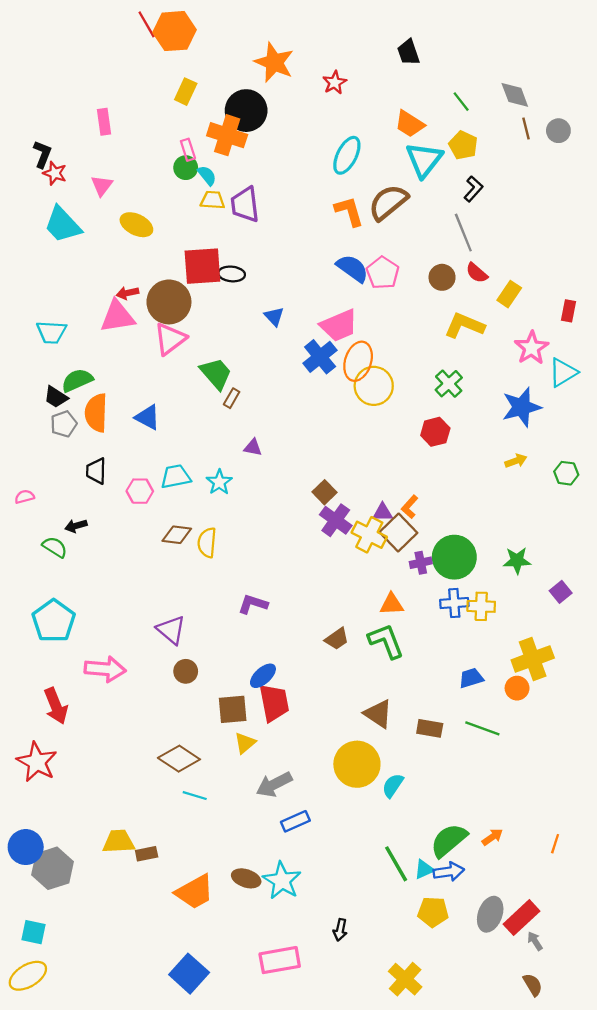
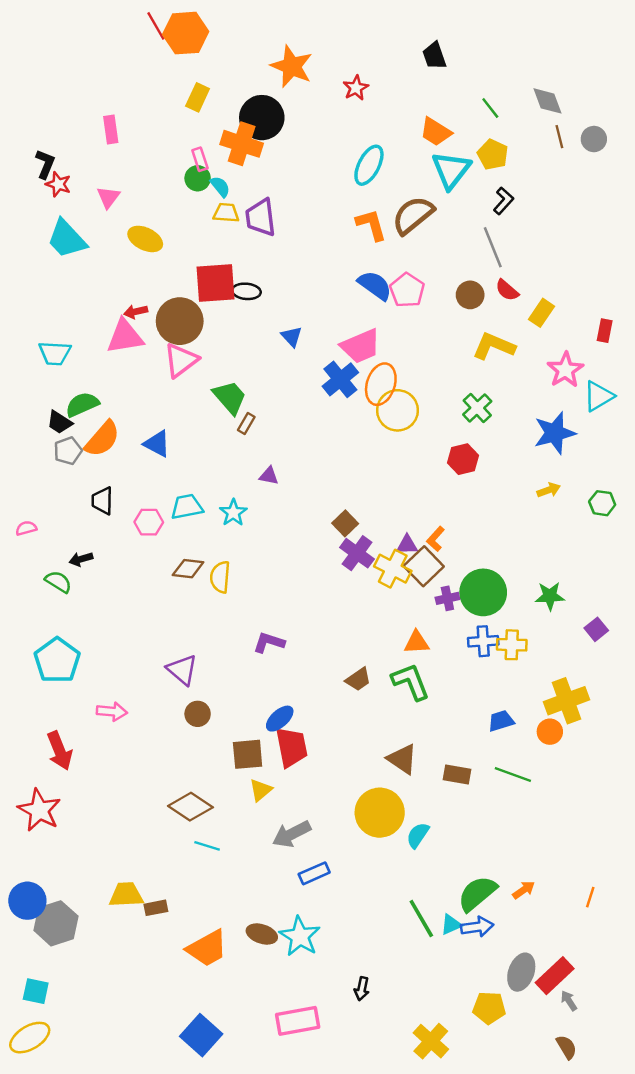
orange semicircle: (96, 413) -> (102, 439), turned -141
pink arrow: (105, 669) -> (112, 711), size x0.7
yellow pentagon: (433, 912) -> (489, 1008), moved

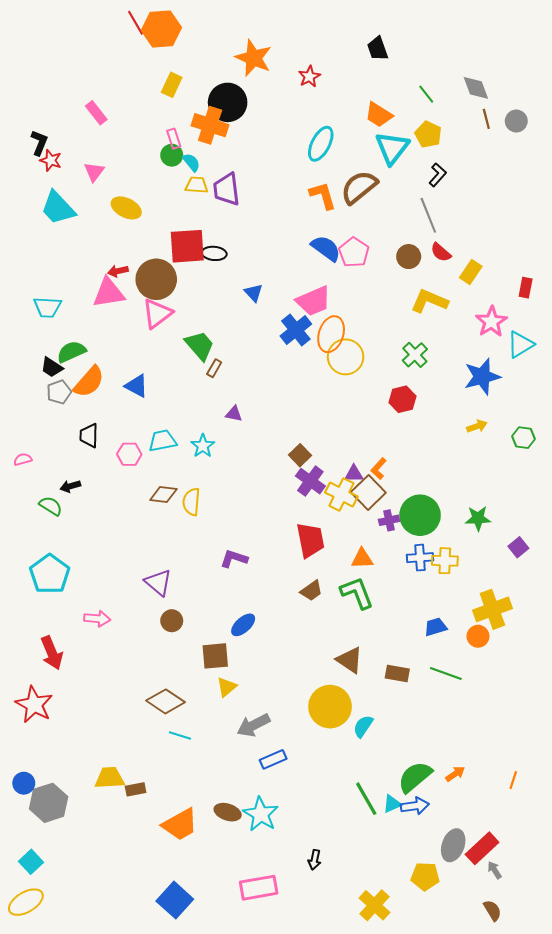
pink rectangle: (111, 129) -> (96, 113), turned -30
red trapezoid: (292, 747) -> (310, 540), moved
blue circle: (27, 901) -> (24, 783), size x0.7
cyan square: (36, 991) -> (31, 862), turned 35

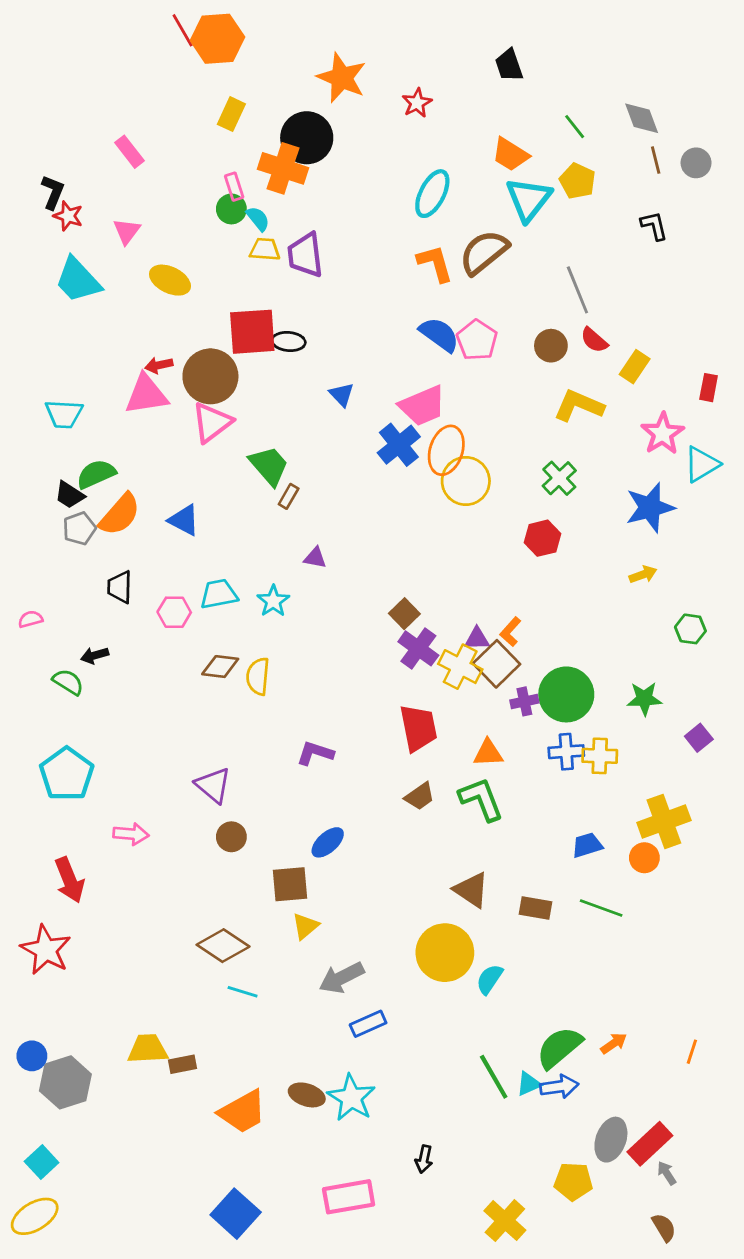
black L-shape: (438, 175) -> (654, 226), moved, turned -55
green hexagon: (523, 438) -> (690, 629), moved

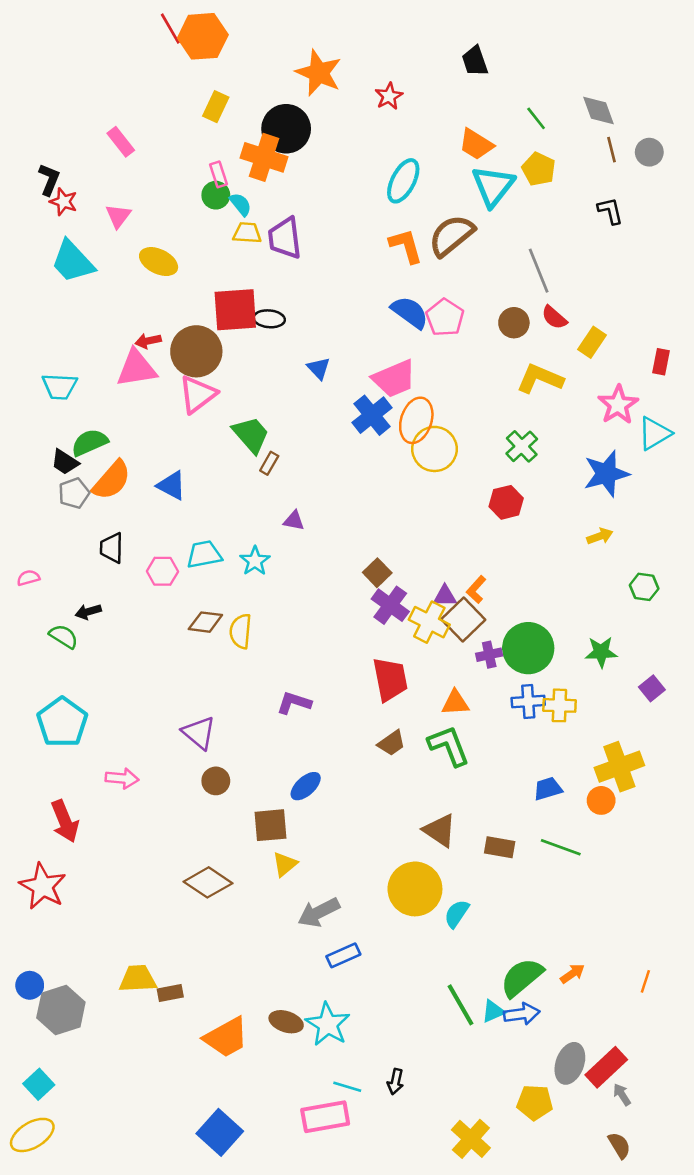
cyan line: (243, 992) -> (347, 1087), moved

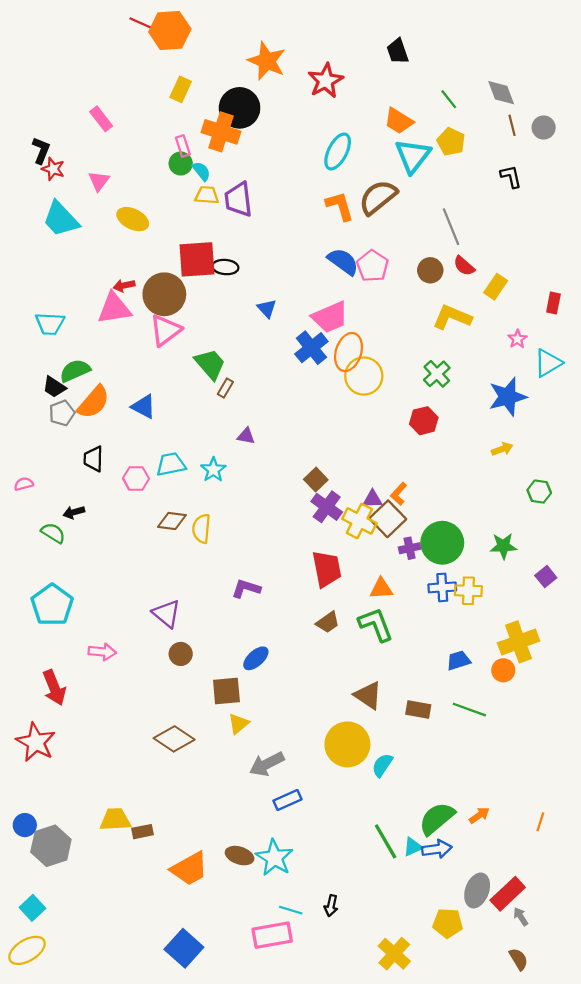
red line: (170, 29) -> (143, 24), turned -36
red star: (389, 96) -> (326, 81), size x1.5
pink star: (618, 405) -> (517, 339), size x0.6

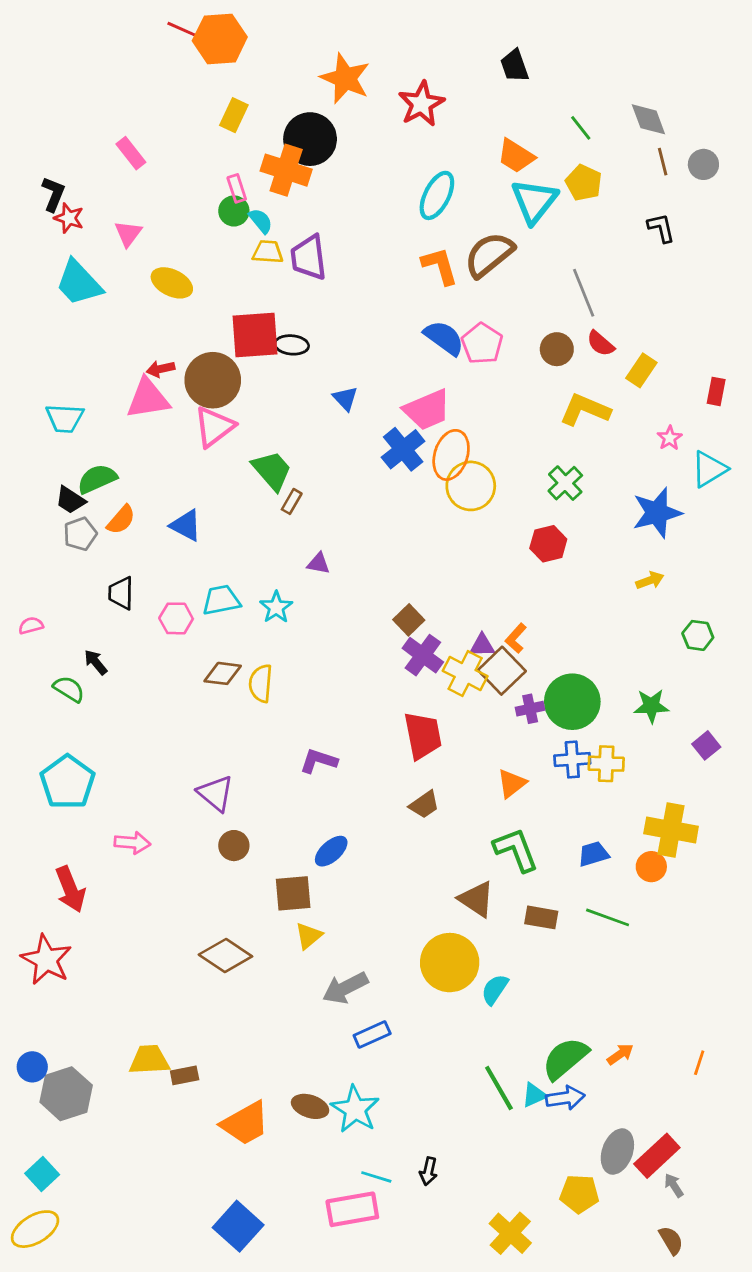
orange semicircle: (93, 402) -> (121, 520), size x0.7
black arrow: (74, 512) -> (96, 662), turned 66
orange triangle: (381, 589) -> (512, 783), moved, turned -35
green L-shape: (376, 625) -> (516, 850), moved
yellow cross: (519, 642) -> (671, 830), turned 30

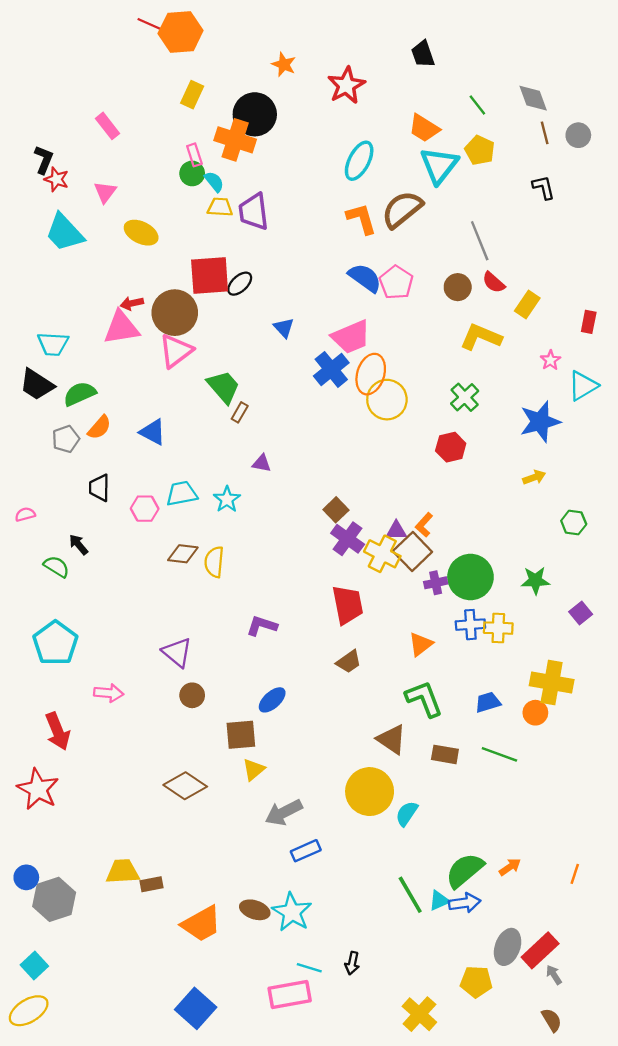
orange star: (345, 78) -> (284, 64), size x0.6
black ellipse: (292, 345) -> (240, 284), turned -48
black trapezoid: (70, 500) -> (37, 385), moved, size x1.4

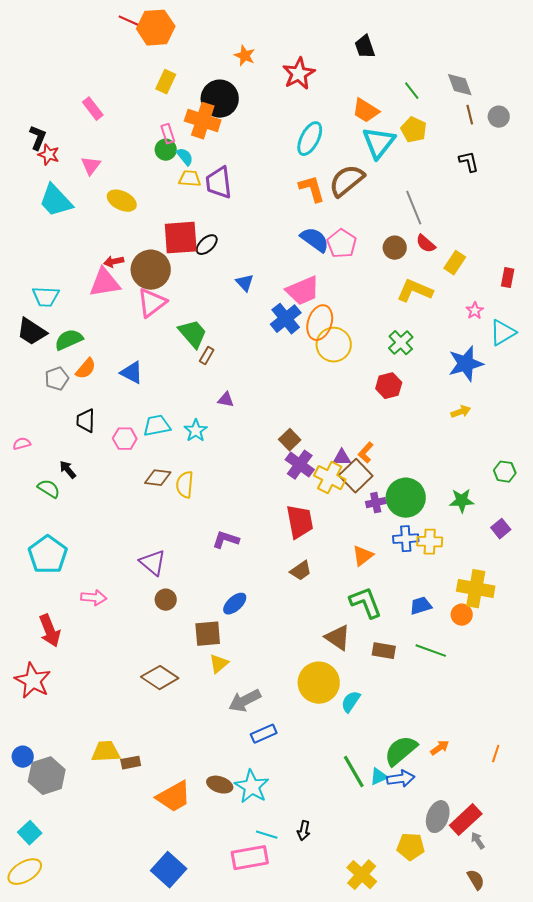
green hexagon: (574, 523) -> (505, 472), moved

